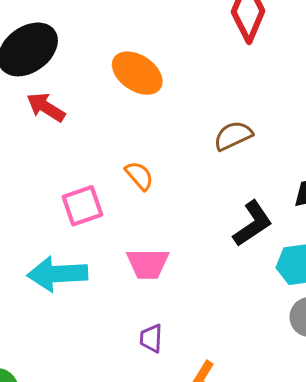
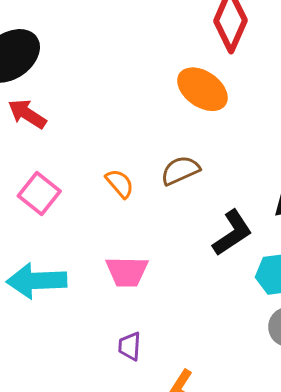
orange ellipse: (137, 73) -> (202, 89), moved
brown semicircle: (233, 136) -> (180, 170), moved
pink square: (82, 206) -> (39, 194), moved, turned -33

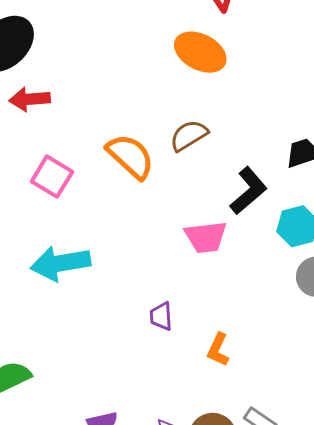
red arrow: (27, 114) -> (30, 99), turned -30
orange semicircle: (120, 183) -> (130, 156), size x1.6
pink trapezoid: (127, 272) -> (206, 237), moved

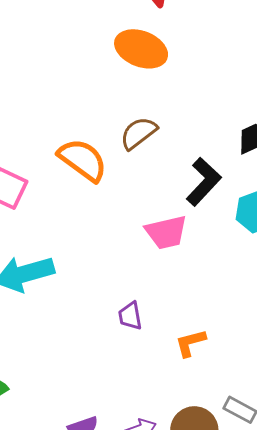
orange L-shape: (218, 350) -> (190, 343), turned 56

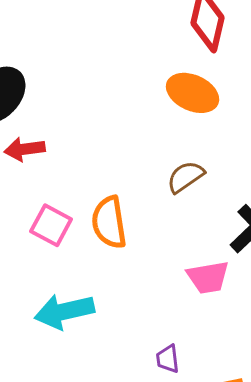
orange semicircle: (83, 160) -> (109, 222), moved, turned -138

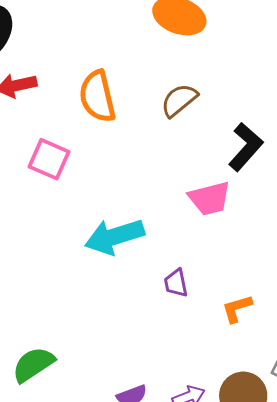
orange semicircle: (109, 222) -> (97, 96), moved
cyan arrow: (64, 311) -> (115, 237), moved

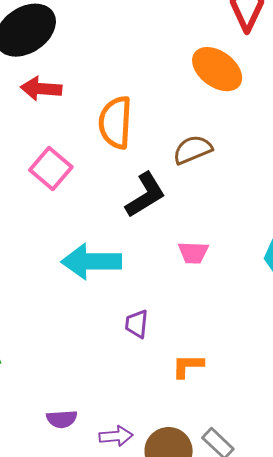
black L-shape: (246, 147) -> (145, 195), moved
pink trapezoid: (210, 198) -> (193, 253), size x0.7

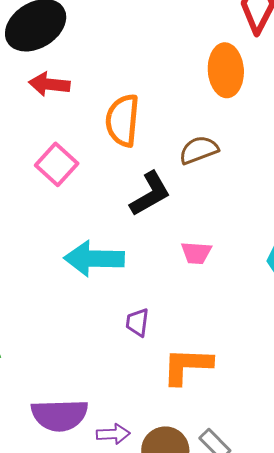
orange ellipse: (217, 69) -> (226, 70), turned 48
orange L-shape: (188, 366) -> (187, 366), size x1.6
purple semicircle: (62, 419) -> (60, 415), size x1.8

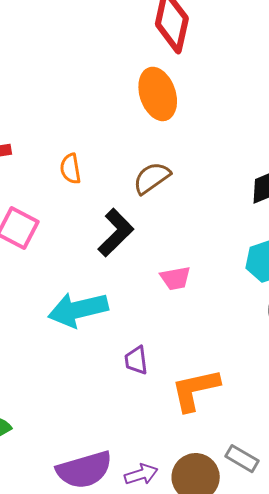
orange semicircle: (122, 120) -> (70, 169), size x0.6

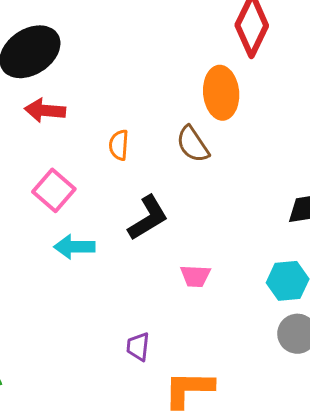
brown semicircle: (152, 178) -> (193, 144), moved, turned -102
cyan arrow: (78, 310) -> (74, 247), moved, size x0.7

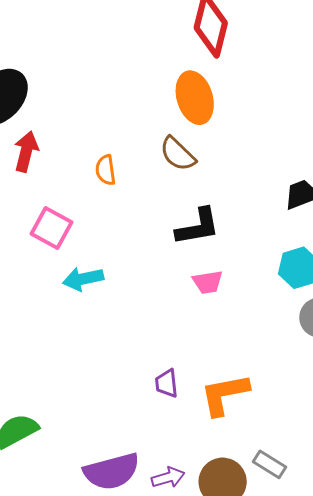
red arrow: (45, 110) -> (26, 152), turned 111
black L-shape: (148, 218) -> (198, 227), moved, turned 33
purple trapezoid: (138, 347) -> (167, 383), moved

